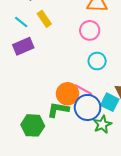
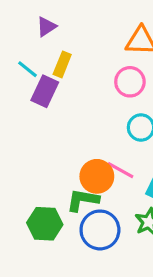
yellow rectangle: (44, 19) -> (62, 64), turned 56
purple rectangle: (23, 46) -> (45, 91), moved, turned -42
blue circle: (88, 107) -> (100, 230), moved

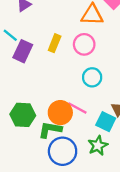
yellow rectangle: (62, 64) -> (55, 43), moved
green hexagon: (45, 224) -> (23, 115), moved

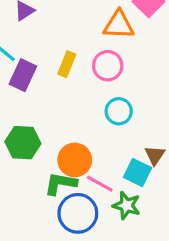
pink line: (77, 108) -> (100, 184), moved
green hexagon: (23, 115) -> (23, 143), moved
green star: (98, 146) -> (127, 206), turned -30

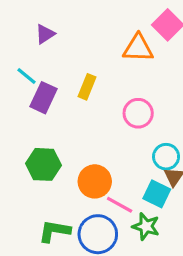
pink circle: (108, 66) -> (138, 113), moved
cyan circle: (119, 111) -> (166, 157), moved
green L-shape: (61, 184) -> (54, 231), moved

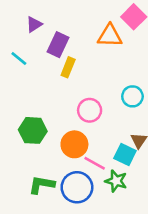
purple rectangle: (44, 98) -> (58, 45), moved
pink circle: (138, 113) -> (90, 110), moved
cyan circle: (166, 157) -> (132, 96), moved

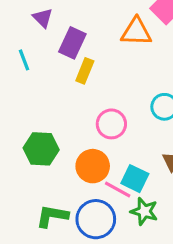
purple triangle: (34, 24) -> (43, 18), turned -42
cyan line: (19, 59) -> (24, 60), turned 30
cyan square: (125, 154) -> (135, 179), moved

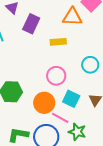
yellow rectangle: (85, 71) -> (58, 42), moved, turned 63
cyan square: (135, 179) -> (71, 99), moved

